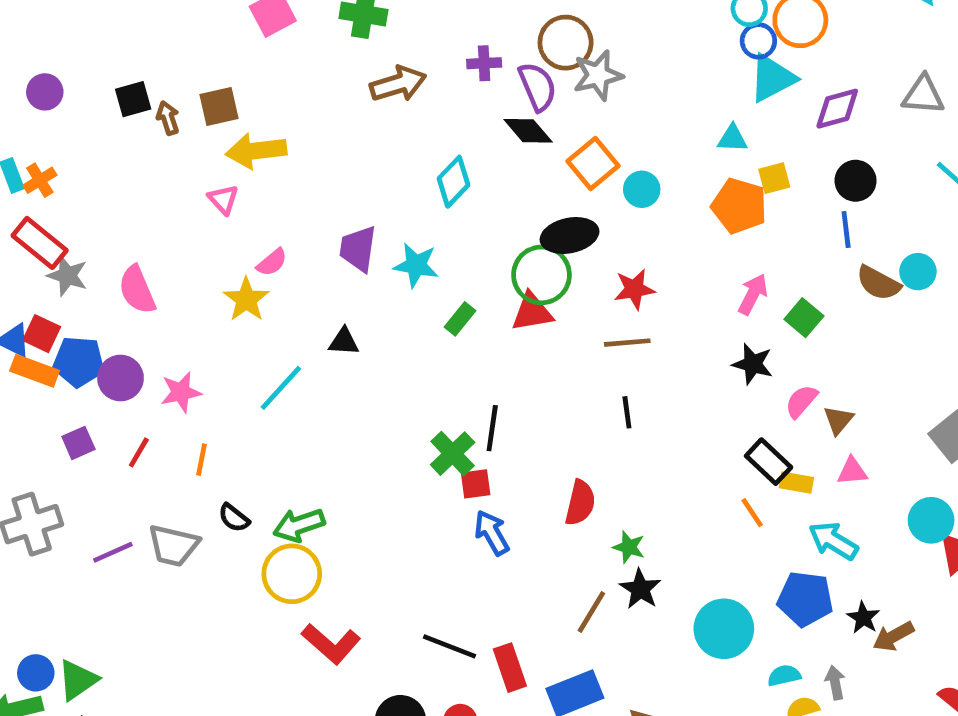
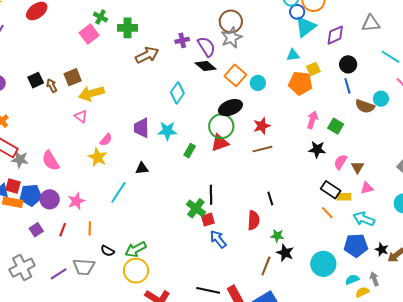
brown circle: (566, 43) -> (231, 21), moved
black line: (627, 412) -> (270, 198), moved

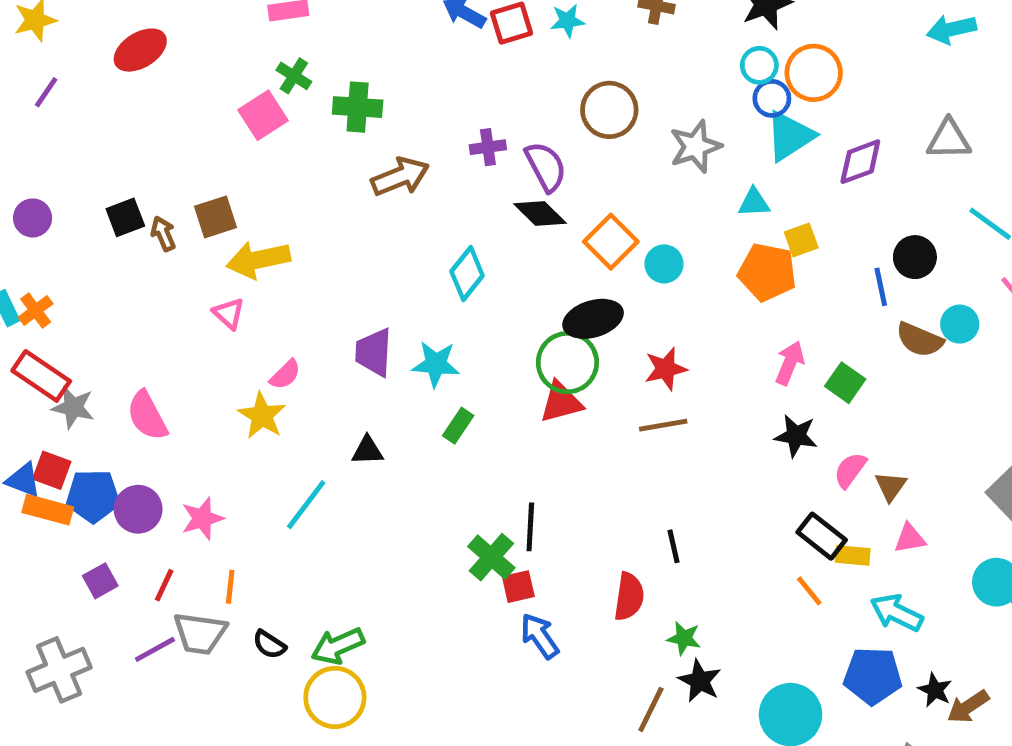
gray star: (231, 38) -> (695, 146), moved
black circle: (348, 64) -> (915, 257), moved
green rectangle: (190, 151) -> (458, 426), moved
gray trapezoid: (84, 267) -> (200, 633), moved
purple line: (59, 274) -> (155, 649), moved

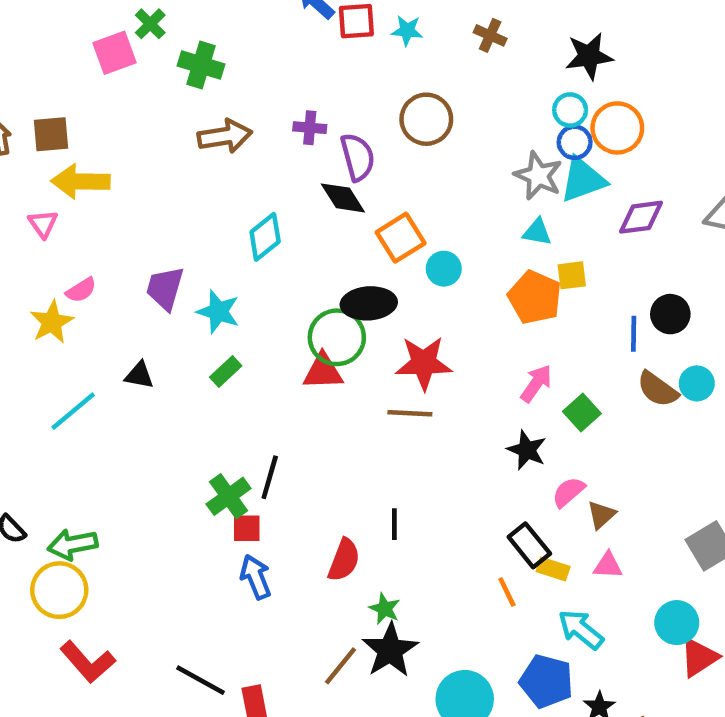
gray star: (695, 146) -> (538, 176), moved, turned 30
red star: (666, 369) -> (424, 363), size x1.4
black star: (700, 681) -> (390, 650), size x1.4

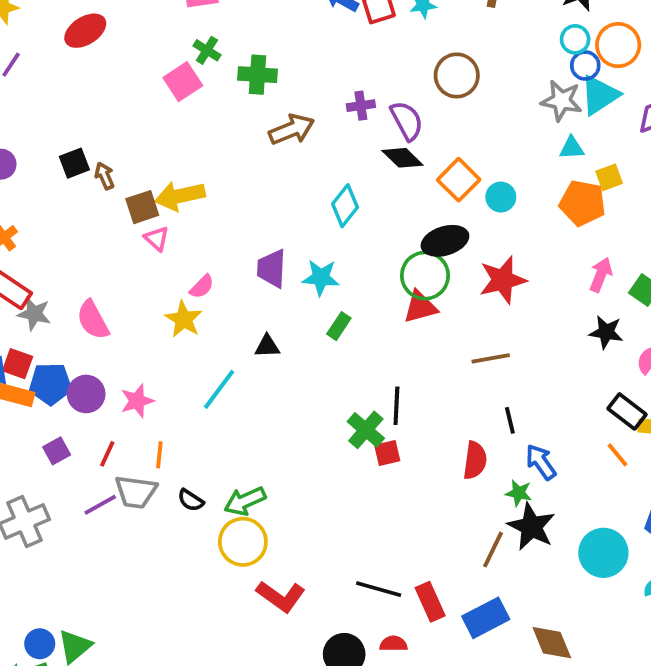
brown square: (51, 134) -> (142, 207), moved
brown line: (410, 413) -> (491, 358), moved
blue arrow: (256, 577) -> (541, 462), moved

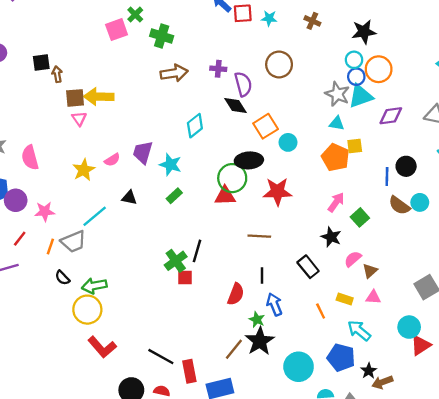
pink semicircle: (202, 287) -> (112, 160), moved
black rectangle: (627, 411) -> (308, 267), moved
gray trapezoid: (136, 492) -> (73, 242), moved, turned -44

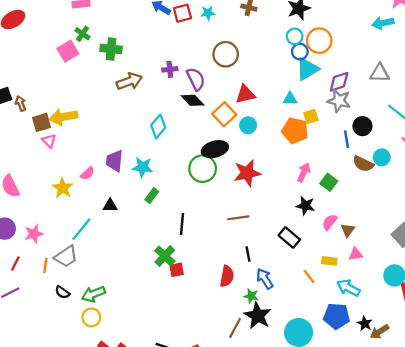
gray star: (337, 94) -> (339, 101), moved
red triangle: (225, 196) -> (245, 94), moved
black line: (197, 251) -> (182, 224), moved
yellow circle: (87, 310) -> (91, 317), size x0.7

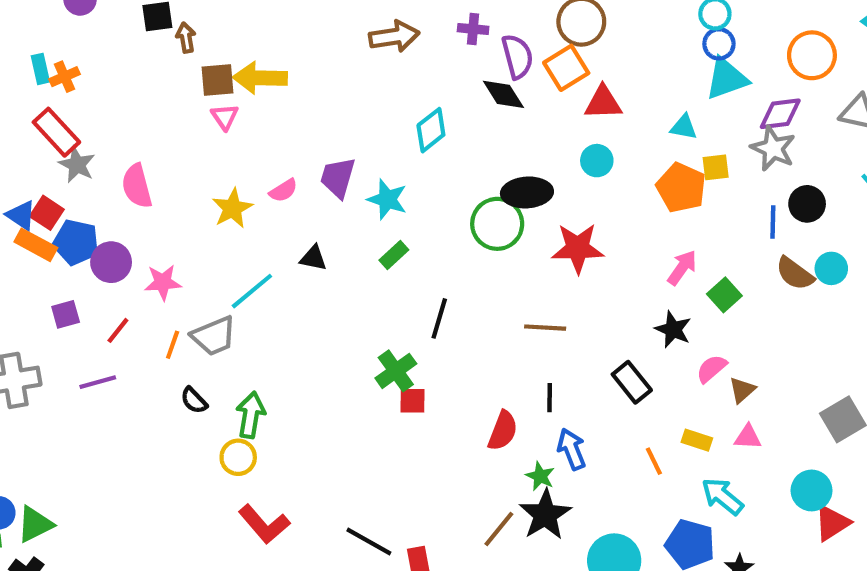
orange circle: (319, 41) -> (812, 55), moved
orange square: (224, 114) -> (566, 68), moved
green arrow: (93, 294) -> (251, 415), turned 110

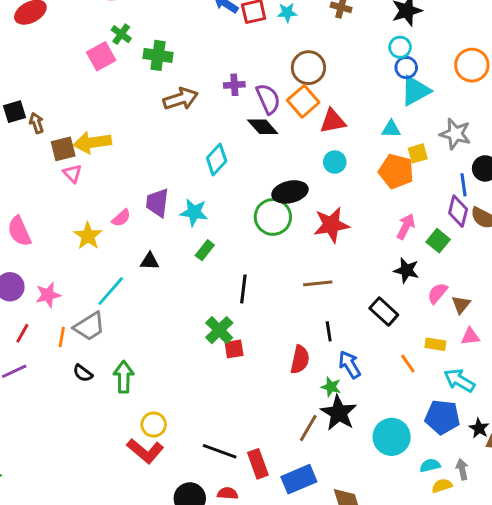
purple diamond: (780, 114) -> (458, 211), moved, turned -60
yellow circle: (238, 457) -> (154, 425), moved

